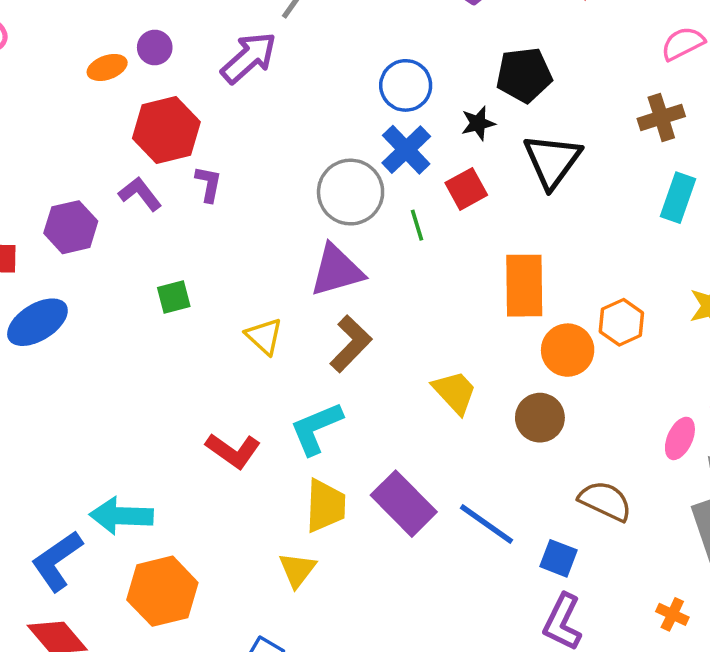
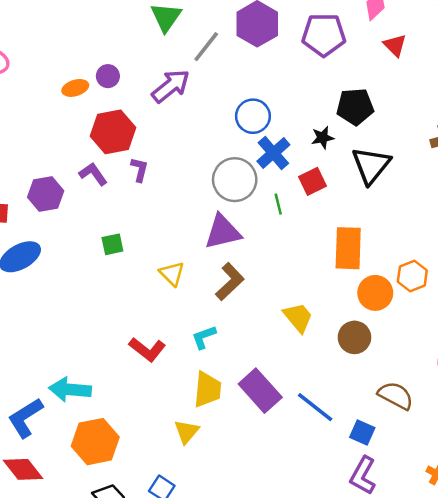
blue circle: (406, 85) -> (253, 116), moved
cyan L-shape: (316, 428) -> (204, 337), size x0.7

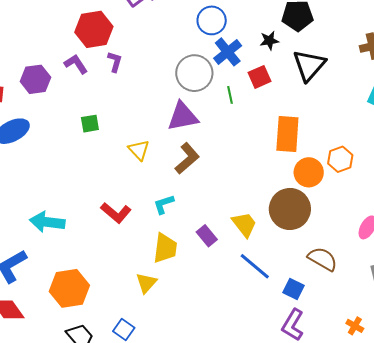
yellow trapezoid: (298, 317) -> (244, 225), moved
brown circle: (354, 337) -> (290, 209), size x1.5
cyan arrow: (70, 390) -> (47, 222), moved
purple rectangle: (260, 391) -> (207, 236), moved, size x0.6

